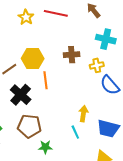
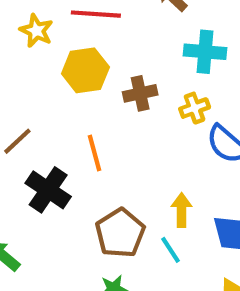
yellow hexagon: (33, 59) -> (85, 70), moved
brown pentagon: (29, 126) -> (120, 233), moved, turned -30

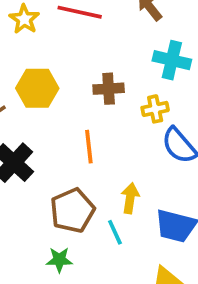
yellow hexagon: (85, 70) -> (37, 88), moved
orange line: (95, 153) -> (89, 147), moved

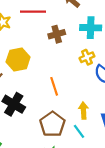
brown cross: (109, 89) -> (57, 34), moved

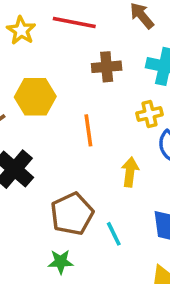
orange line: (54, 86) -> (88, 130), moved
yellow arrow: (83, 110) -> (130, 172), moved

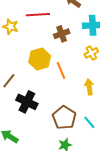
yellow hexagon: (35, 97) -> (40, 59), moved

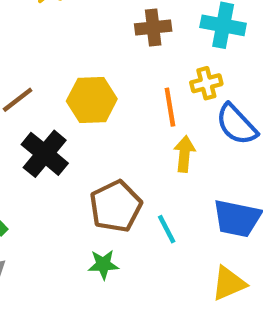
yellow hexagon: (40, 59) -> (92, 100), moved
orange line: (61, 70) -> (170, 107), moved

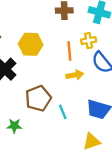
yellow arrow: (184, 154) -> (75, 75), turned 70
green star: (103, 264) -> (14, 126), moved

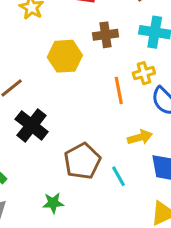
yellow hexagon: (31, 44) -> (65, 56), moved
yellow arrow: (75, 75) -> (140, 137), moved

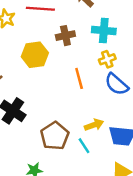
yellow cross: (144, 73) -> (107, 59), moved
yellow arrow: (140, 137) -> (94, 125), moved

